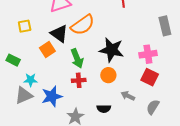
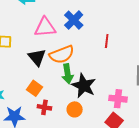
orange square: (47, 50) -> (35, 88), moved, turned -35
green arrow: (77, 58) -> (68, 74), moved

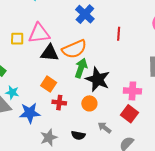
pink triangle: (45, 27) -> (39, 33), moved
black triangle: (37, 57) -> (50, 53), turned -42
green arrow: (68, 74) -> (81, 68), turned -150

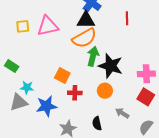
yellow square: (17, 39) -> (23, 26), moved
black triangle: (50, 53) -> (86, 20), moved
black semicircle: (78, 135) -> (97, 123), turned 72

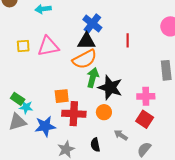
green rectangle: (12, 66) -> (18, 99), moved
orange square: (62, 75) -> (62, 96), turned -35
red cross: (75, 93) -> (74, 114), size x1.6

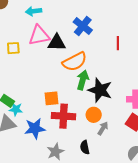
black triangle: (87, 41) -> (57, 43), moved
pink triangle: (48, 46) -> (39, 36), moved
gray arrow: (121, 135) -> (103, 128), moved, turned 88

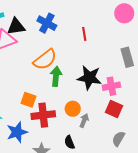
black triangle: (57, 43) -> (16, 27), moved
black star: (100, 90) -> (89, 78), moved
orange square: (52, 98) -> (28, 100), turned 35

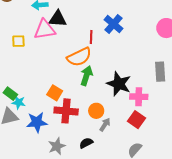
blue cross: (47, 23) -> (113, 24), moved
red line: (84, 34) -> (91, 37), moved
black semicircle: (70, 142) -> (86, 143), turned 72

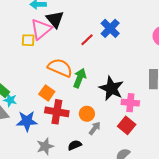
black triangle: (58, 19) -> (55, 19), turned 42
pink triangle: (45, 30) -> (41, 29), turned -35
red line: (91, 37) -> (87, 40), turned 40
yellow square: (18, 41) -> (28, 40), moved
orange semicircle: (79, 57) -> (60, 68), moved, turned -135

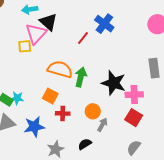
cyan star: (10, 100) -> (17, 98), moved
red cross: (57, 112) -> (63, 113), size x0.6

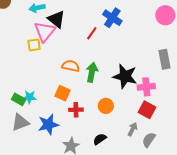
orange semicircle: (60, 69) -> (71, 66), size x0.7
gray arrow: (102, 125) -> (132, 129), moved

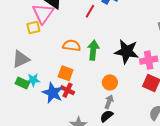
red cross: (76, 110) -> (67, 90), moved, turned 32
gray triangle: (20, 122) -> (21, 59), moved
blue star: (48, 125) -> (53, 93), moved, turned -30
gray arrow: (132, 129) -> (109, 102), moved

